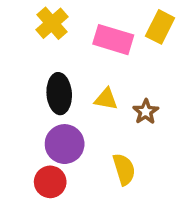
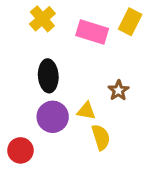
yellow triangle: (106, 99) -> (86, 111), moved
red circle: (50, 182) -> (20, 150), moved

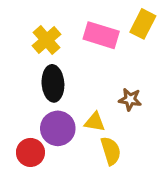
yellow cross: (42, 19) -> (47, 40), moved
brown star: (118, 90) -> (130, 99), turned -30
red circle: (20, 150) -> (30, 152), moved

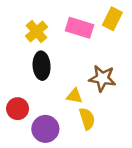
brown star: (130, 99) -> (102, 78), size x1.5
purple circle: (58, 128) -> (45, 129), moved
red circle: (30, 152) -> (18, 109), moved

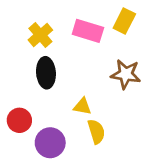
brown star: (102, 78) -> (126, 74), moved

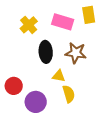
yellow rectangle: (124, 21) -> (89, 15), turned -36
black ellipse: (46, 73) -> (46, 52), moved
brown star: (126, 74) -> (76, 53), moved

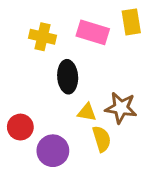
yellow cross: (29, 25) -> (43, 37), turned -36
brown star: (76, 53) -> (121, 108), moved

